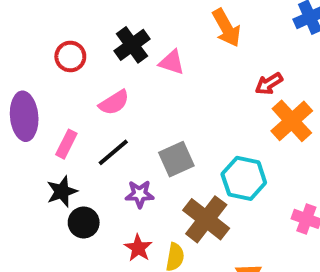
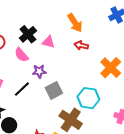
red arrow: (269, 84) -> (81, 45), moved, turned 48
pink semicircle: (114, 103) -> (21, 55), moved, turned 84
purple star: (140, 194) -> (39, 71), moved

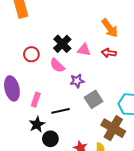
red arrow: (81, 45) -> (109, 53), moved
black line: (22, 89) -> (61, 111), moved, turned 36

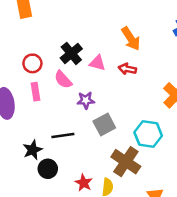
pink rectangle: (36, 100) -> (35, 92), moved, turned -32

